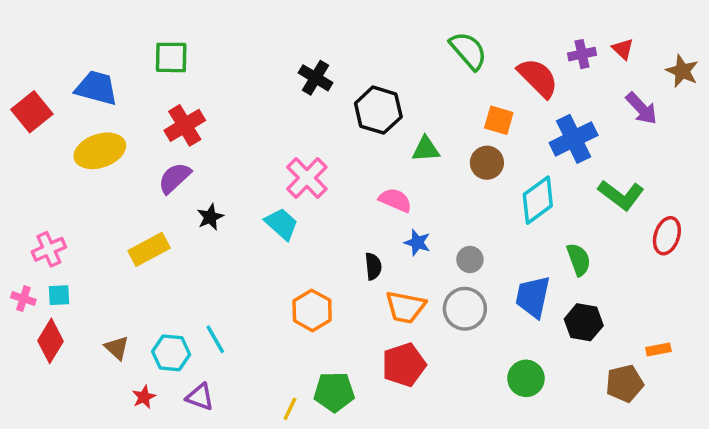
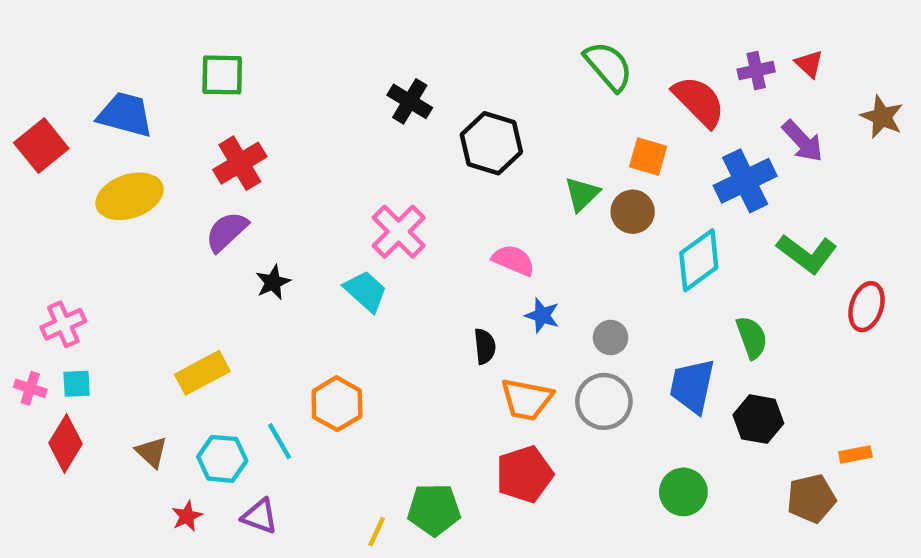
brown star: (682, 71) -> (882, 117), moved
purple arrow: (641, 108) -> (803, 141), moved
green triangle: (426, 149) -> (582, 194), moved, turned -40
yellow rectangle: (149, 249) -> (202, 373), moved
orange hexagon: (312, 310) -> (337, 404), moved

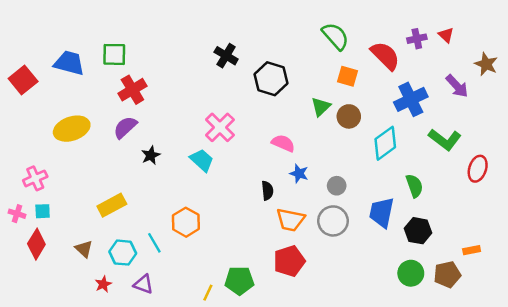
green square: (222, 75) -> (114, 54), moved
purple arrow: (803, 141) -> (457, 86), moved
orange square: (648, 157) -> (348, 76), moved
yellow ellipse: (130, 196) -> (72, 129), moved
green circle: (683, 492) -> (411, 273), moved

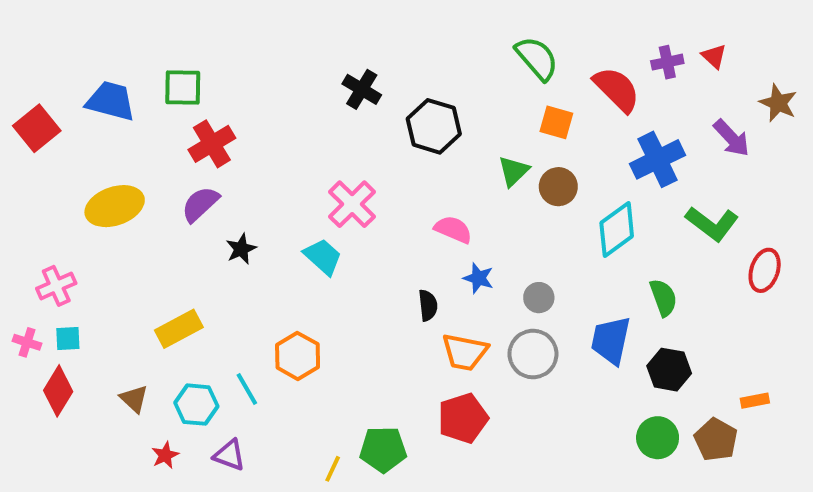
brown pentagon: (447, 274) -> (716, 440), turned -30

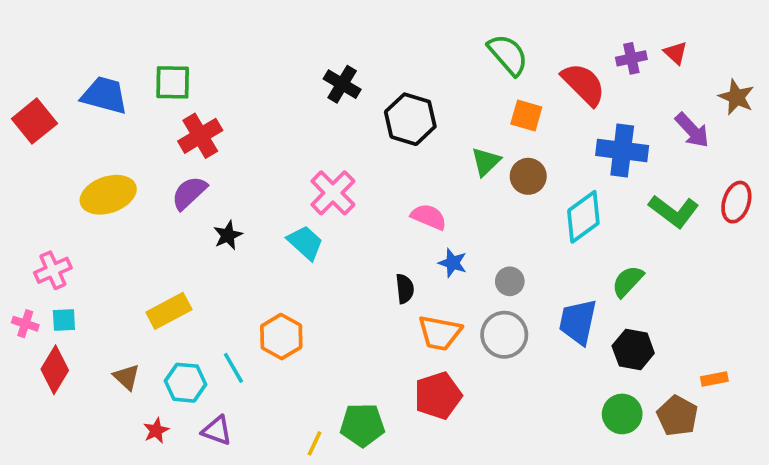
blue cross: (658, 159) -> (622, 151), turned 33
red ellipse: (765, 270) -> (736, 202), moved
green semicircle: (663, 298) -> (628, 281), turned -117

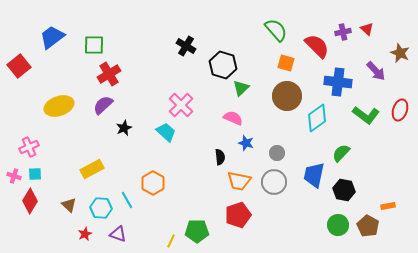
blue trapezoid: (104, 95) -> (52, 37), moved, turned -52
green triangle: (486, 162) -> (241, 88), moved
brown circle: (528, 176) -> (287, 96), size x1.5

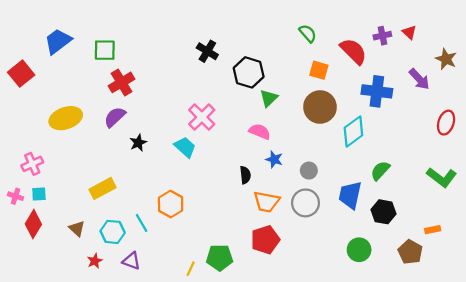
green semicircle: (276, 30) -> (308, 33), size x0.7
green L-shape: (366, 115) -> (442, 177), moved
green circle: (338, 225) -> (359, 250), moved

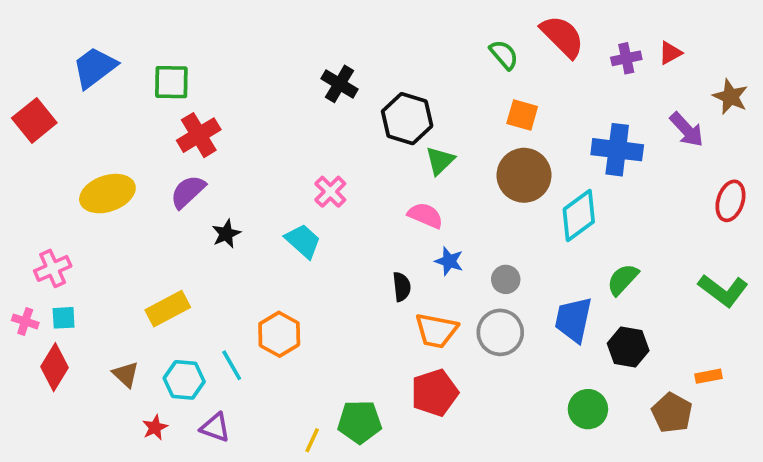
red triangle: (409, 32) -> (670, 53), turned 48
red semicircle: (353, 51) -> (562, 36), moved
pink cross: (202, 117) -> (330, 192), size x0.7

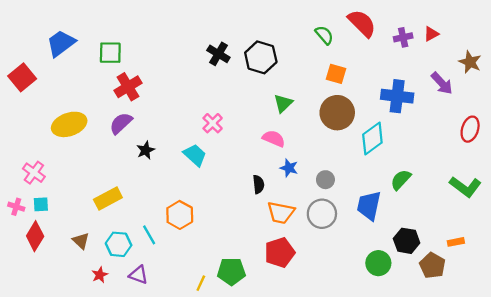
black hexagon: (407, 119) -> (261, 57), moved
pink cross: (53, 268) -> (34, 173), turned -30
black hexagon: (628, 347) -> (407, 241), moved

